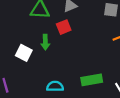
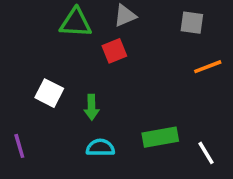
green arrow: (45, 42) -> (92, 107), moved

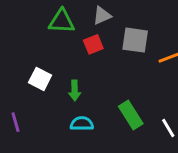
gray square: (192, 23) -> (135, 40), moved, size x1.4
green rectangle: (160, 137) -> (131, 115), turned 68

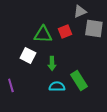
gray triangle: (102, 16) -> (80, 11), moved
green triangle: (62, 21) -> (43, 34), moved
green rectangle: (131, 115) -> (79, 80), moved

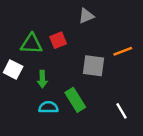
gray triangle: (80, 11) -> (86, 16), moved
gray square: (94, 28) -> (94, 66), moved

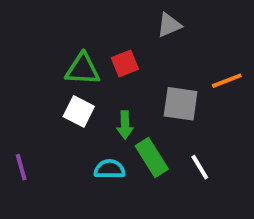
white square: (13, 69) -> (79, 111), moved
green arrow: (42, 79) -> (125, 125), moved
white line: (122, 111) -> (200, 167), moved

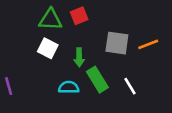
orange line: (227, 81) -> (148, 44), moved

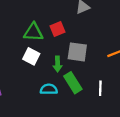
gray square: (117, 43) -> (77, 52), moved
white line: (130, 86) -> (100, 88), turned 32

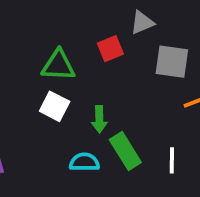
red square: (58, 29) -> (110, 49), moved
gray square: (77, 52) -> (172, 62), moved

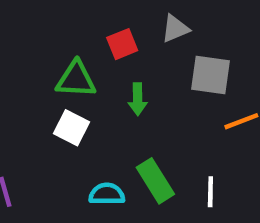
red square: (110, 49) -> (122, 44), moved
green arrow: (99, 119) -> (138, 99), moved

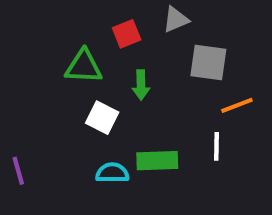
white square: (72, 128) -> (102, 118), moved
green rectangle: (155, 181) -> (157, 161), turned -60
white line: (210, 192) -> (217, 146), moved

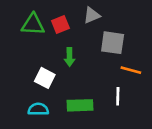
green triangle: (84, 67) -> (33, 24), moved
orange line: (237, 105) -> (131, 70), turned 36
cyan semicircle: (112, 173) -> (38, 109), moved

